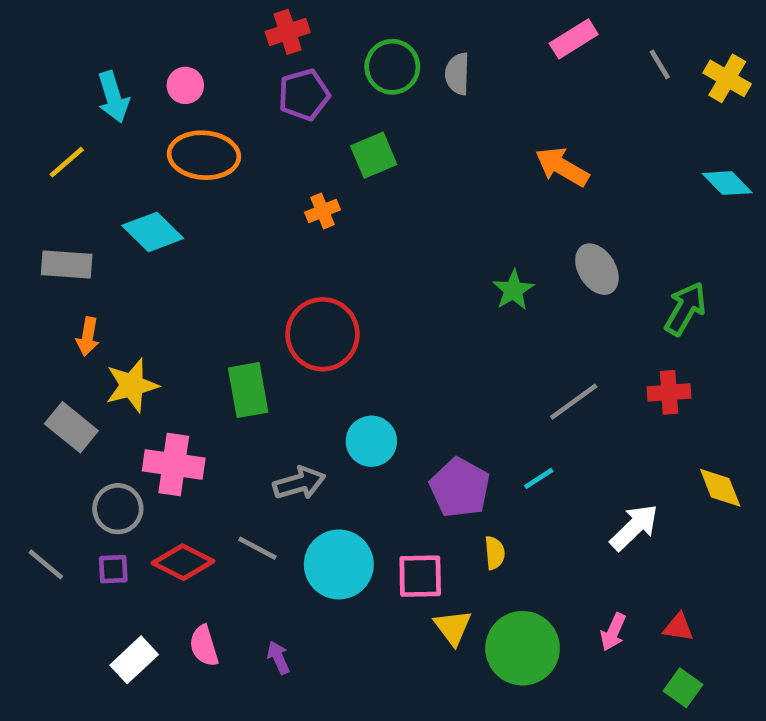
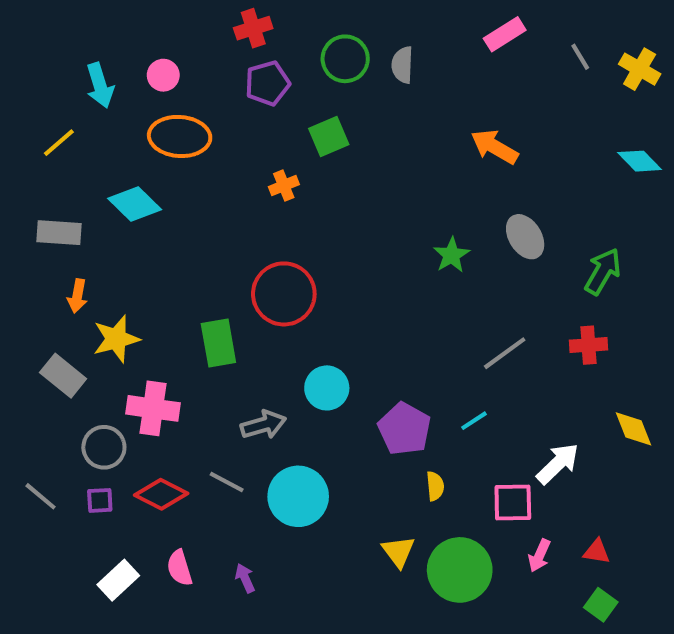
pink square: (420, 576) -> (513, 502), moved

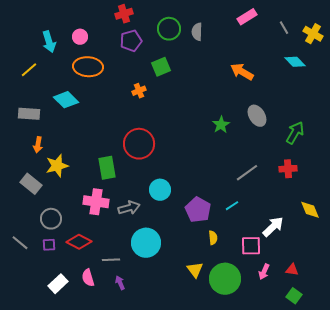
cyan diamond: (640, 161) -> (295, 62), moved
pink cross: (153, 408) -> (96, 202), moved
gray line: (227, 482) -> (111, 260), moved, turned -30

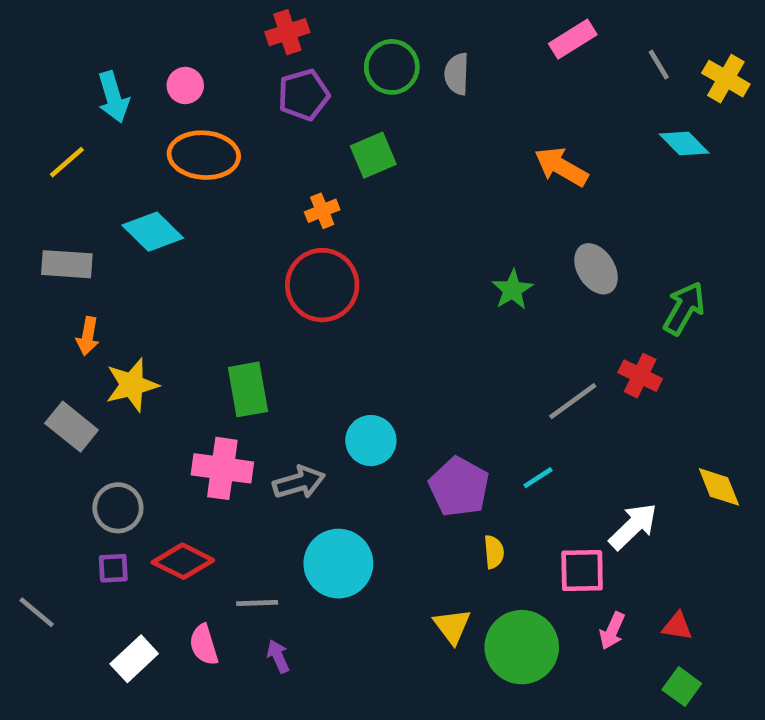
red circle: (139, 144) -> (322, 285), moved
red cross: (288, 169) -> (640, 376), moved, turned 30
gray line: (20, 243) -> (37, 612), moved

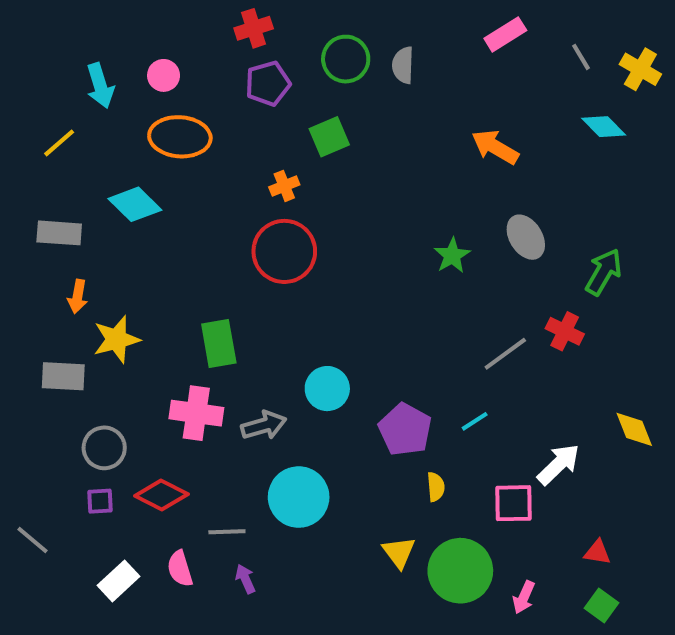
gray rectangle: (72, 427) -> (63, 376), turned -36
pink arrow: (612, 631) -> (524, 597), moved

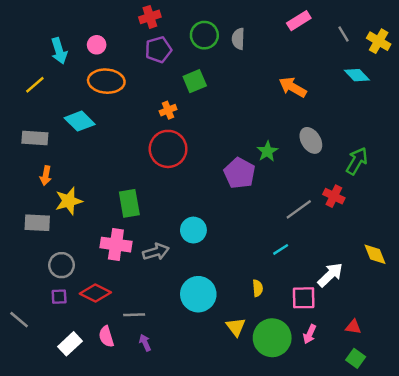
purple pentagon: (405, 429) -> (239, 173), moved
cyan circle: (299, 497) -> (198, 294), moved
pink arrow: (524, 597) -> (310, 334), moved

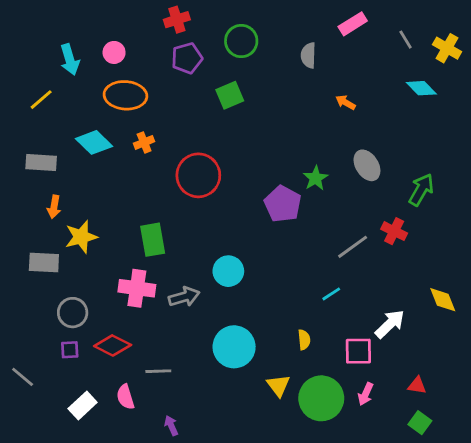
gray semicircle: (238, 39) -> (308, 55), moved
orange arrow: (293, 87) -> (346, 102), size x0.6
orange cross: (168, 110) -> (144, 142), moved
purple arrow: (145, 343) -> (171, 425), moved

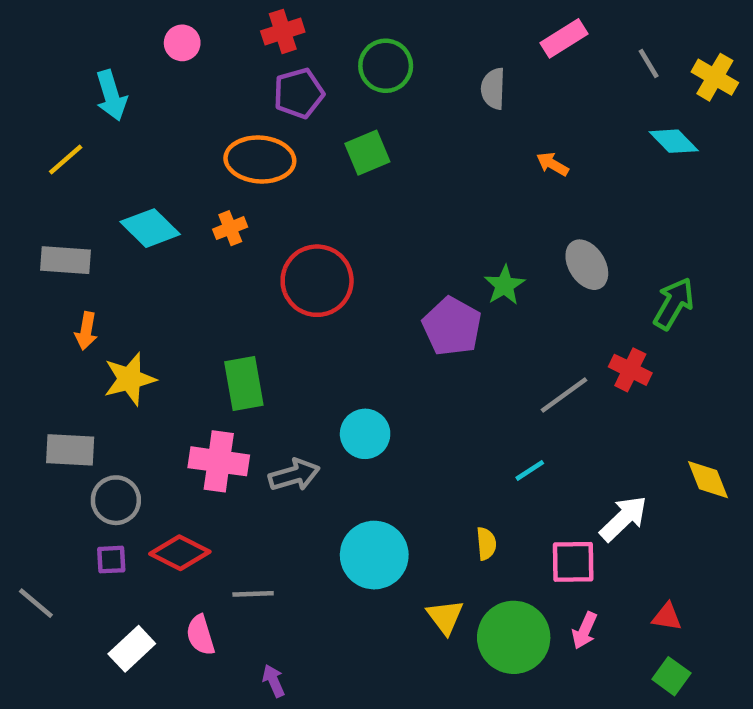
pink circle: (114, 52) -> (182, 43), moved
orange ellipse: (125, 95) -> (260, 160), moved
gray rectangle: (44, 263) -> (70, 450), moved

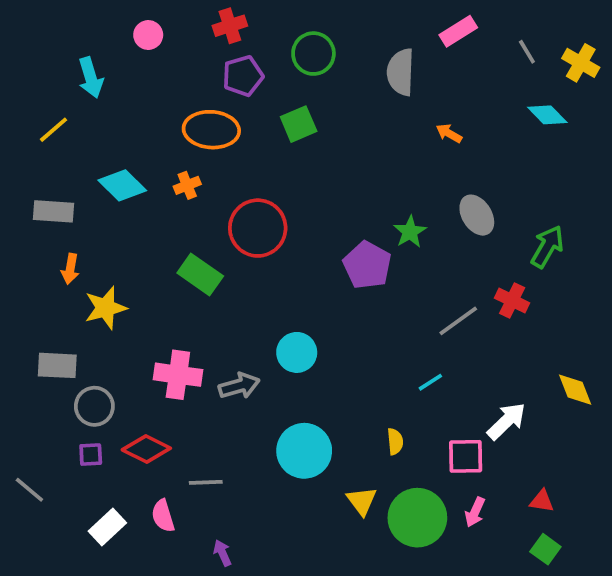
gray semicircle: (493, 89) -> (401, 72), size x1.4
green rectangle: (244, 384) -> (200, 274), moved, turned -45

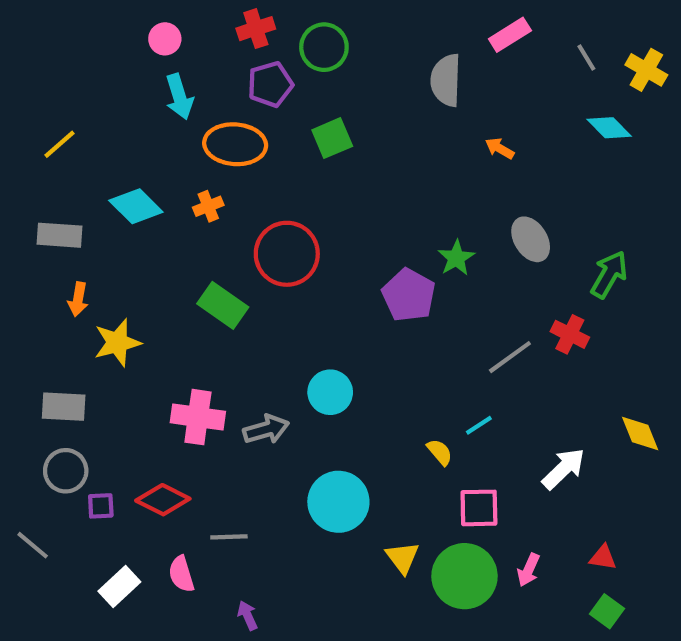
green circle: (313, 54) -> (324, 47), moved
cyan arrow: (91, 78) -> (179, 97), moved
gray circle: (94, 406) -> (66, 471), moved
yellow semicircle: (395, 442) -> (440, 452), moved, turned -35
pink square: (466, 456) -> (479, 508), moved

